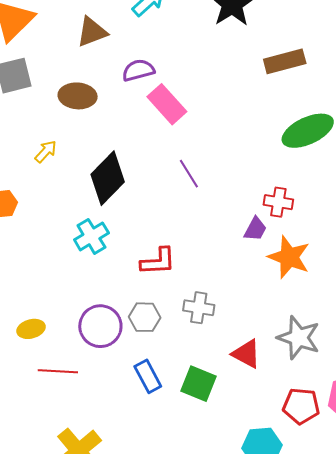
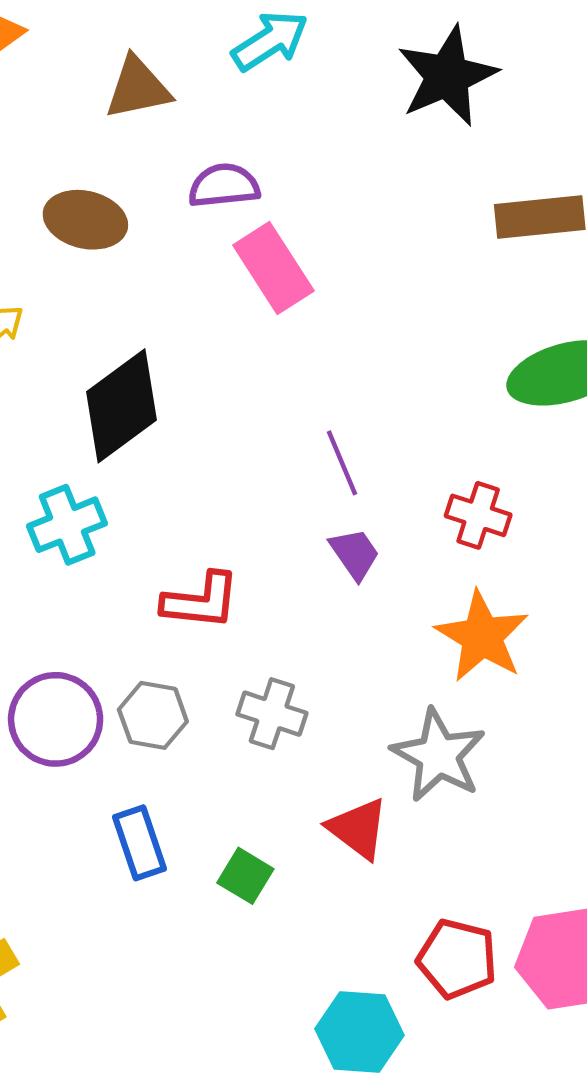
purple line: (189, 174) -> (342, 463), moved
purple trapezoid: (255, 229) -> (355, 554), moved, turned -72
gray star: (299, 338) -> (438, 755), moved
green square: (199, 384) -> (245, 876), size x0.7

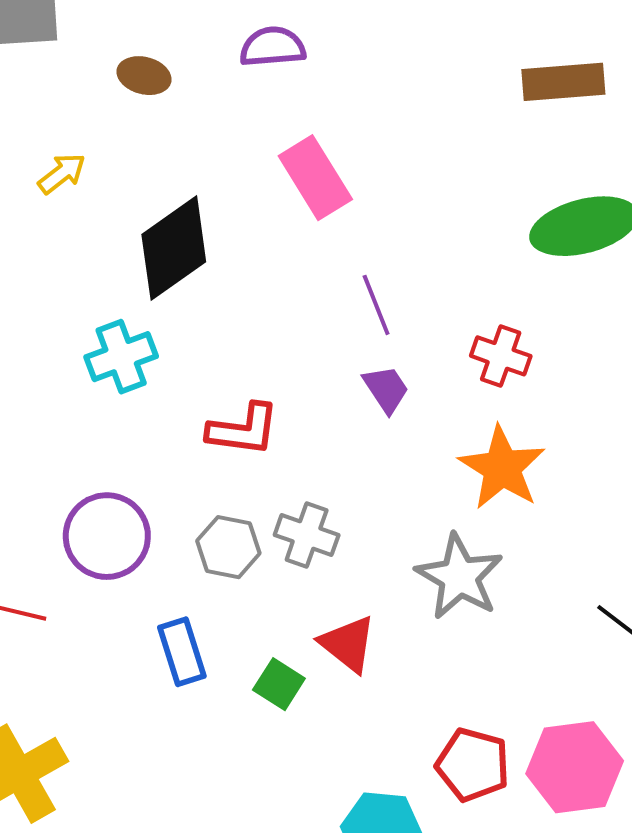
brown ellipse: (85, 220) -> (144, 76), size x0.7
pink rectangle: (273, 268) -> (315, 178), moved
gray hexagon: (153, 715) -> (228, 547), moved
red triangle: (358, 829) -> (348, 644), moved

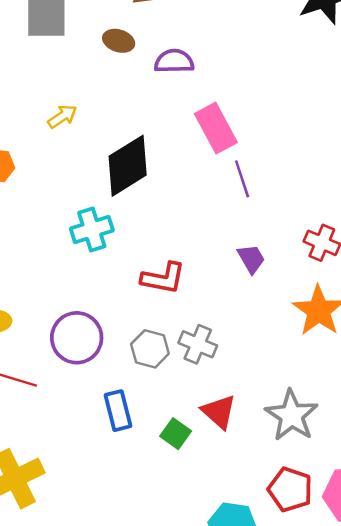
purple semicircle: (273, 47) -> (174, 61), moved
brown ellipse: (144, 76) -> (119, 41), moved
purple line: (376, 305) -> (242, 179), moved
gray star: (459, 577) -> (292, 415), moved

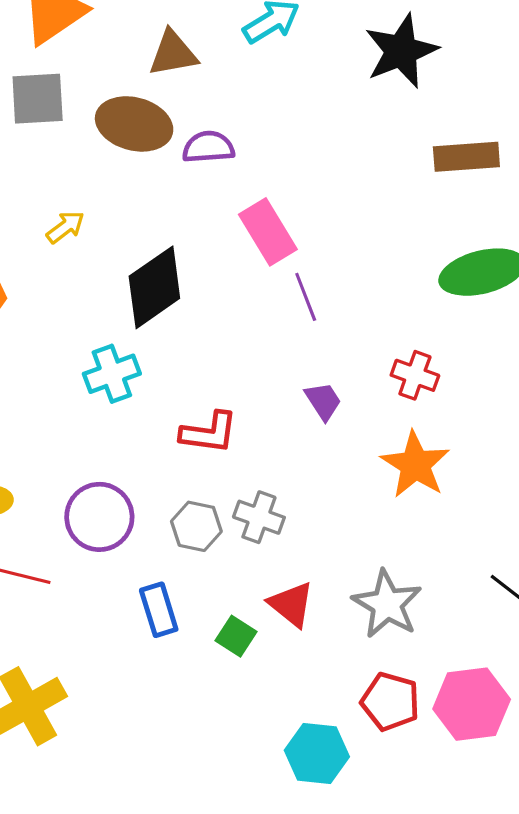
brown ellipse: (119, 41) -> (134, 124), size x1.8

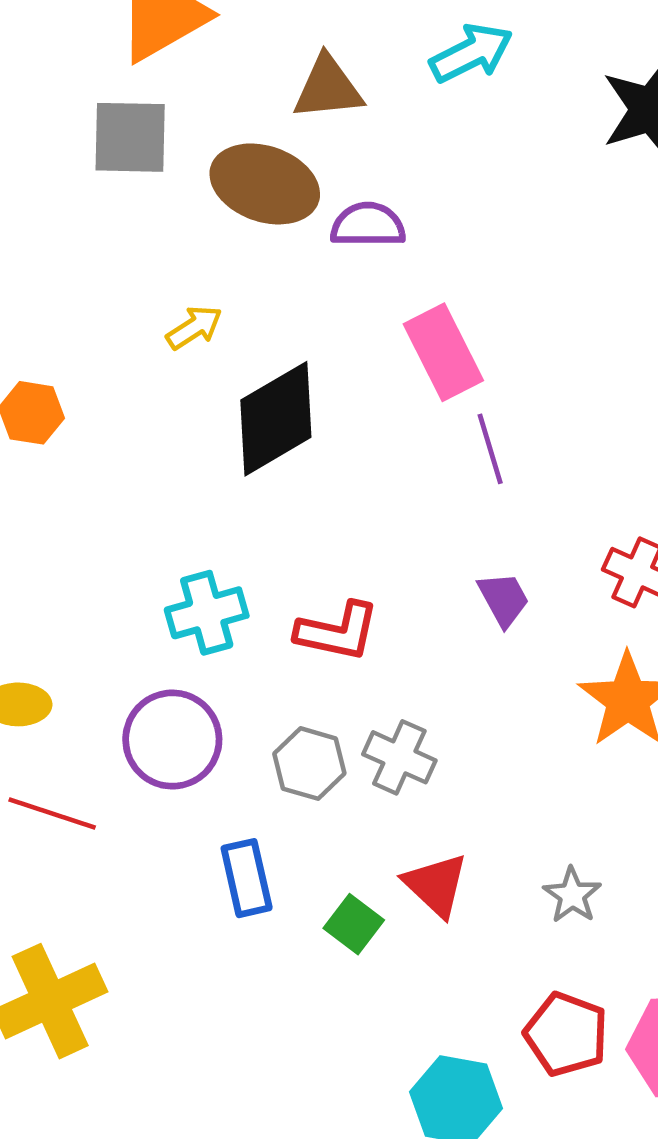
yellow arrow: (65, 227) -> (194, 327), moved
cyan cross: (112, 374) -> (207, 613), moved
gray star: (387, 604) -> (572, 895), size x0.6

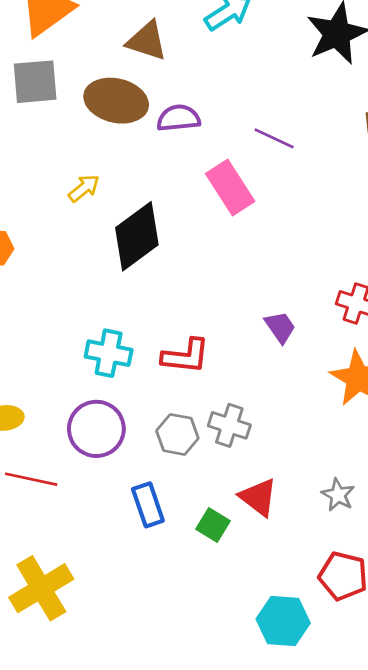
brown triangle: (328, 88) -> (147, 41), turned 30
purple line: (490, 449) -> (274, 138), moved, turned -42
cyan cross: (207, 613) -> (109, 353), turned 33

